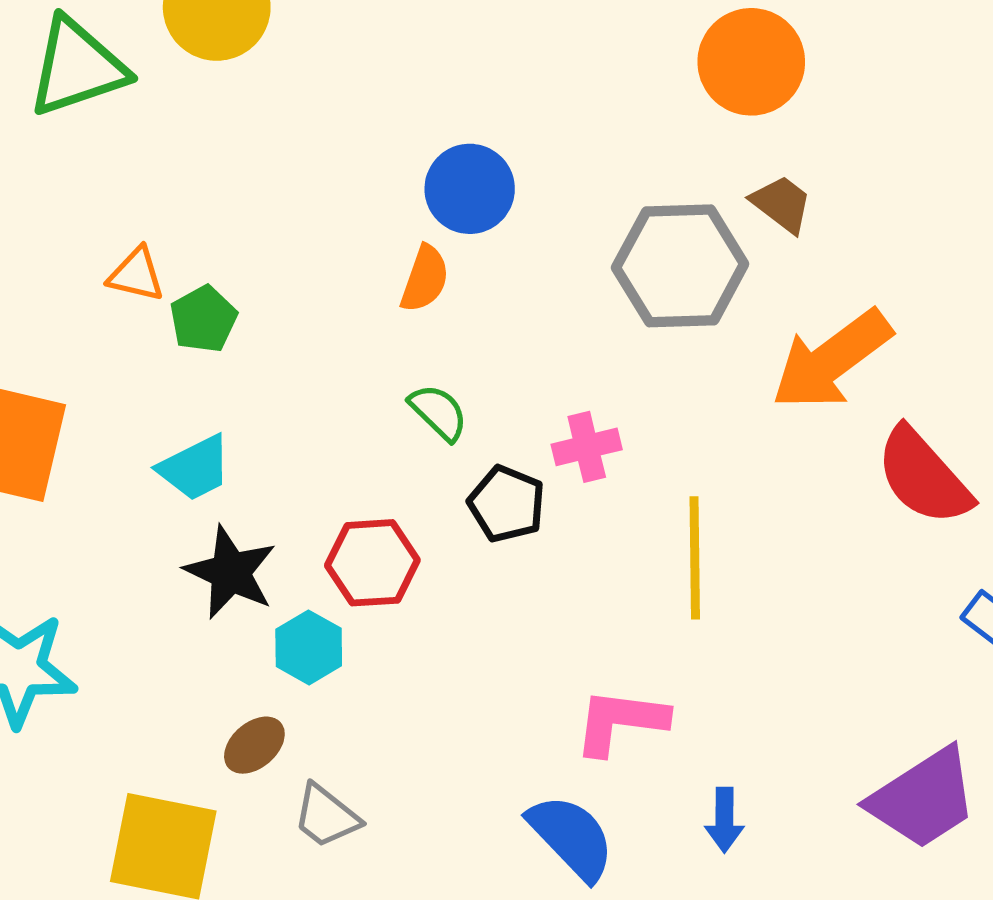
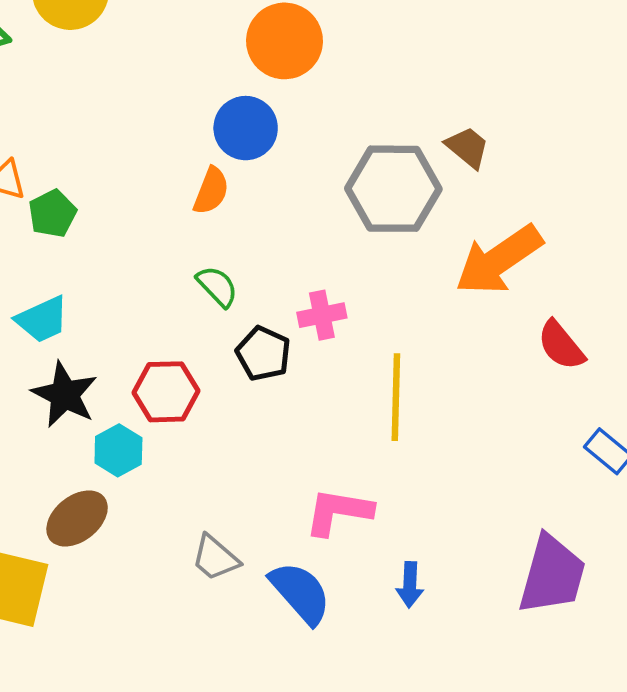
orange circle: (751, 62) -> (285, 41), moved
red semicircle: (923, 476) -> (561, 345), size x0.7
brown ellipse: (254, 745) -> (77, 518), size x1.4
purple trapezoid: (923, 798) -> (552, 575), turned -44
gray trapezoid: (326, 816) -> (215, 558), moved

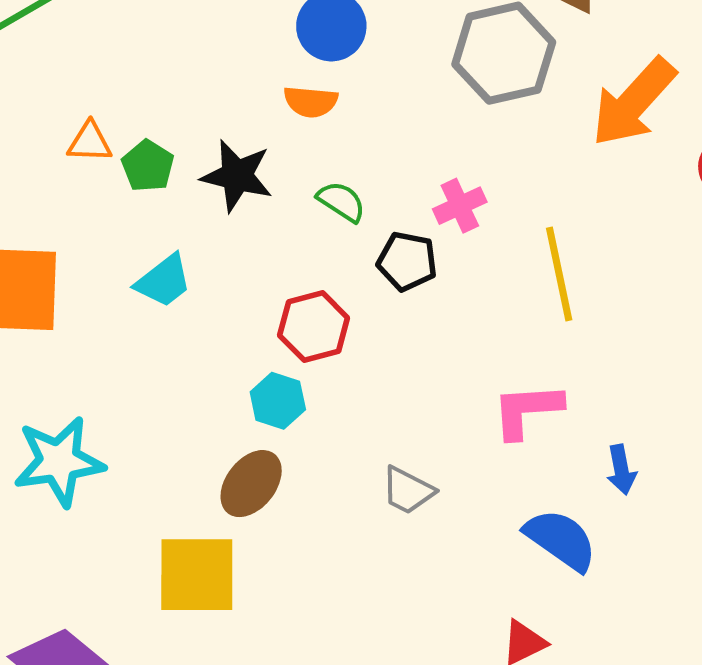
orange semicircle: (211, 191) -> (311, 102), turned 87
black star: (65, 395) -> (237, 176), moved
blue semicircle: (300, 593) -> (561, 540), moved

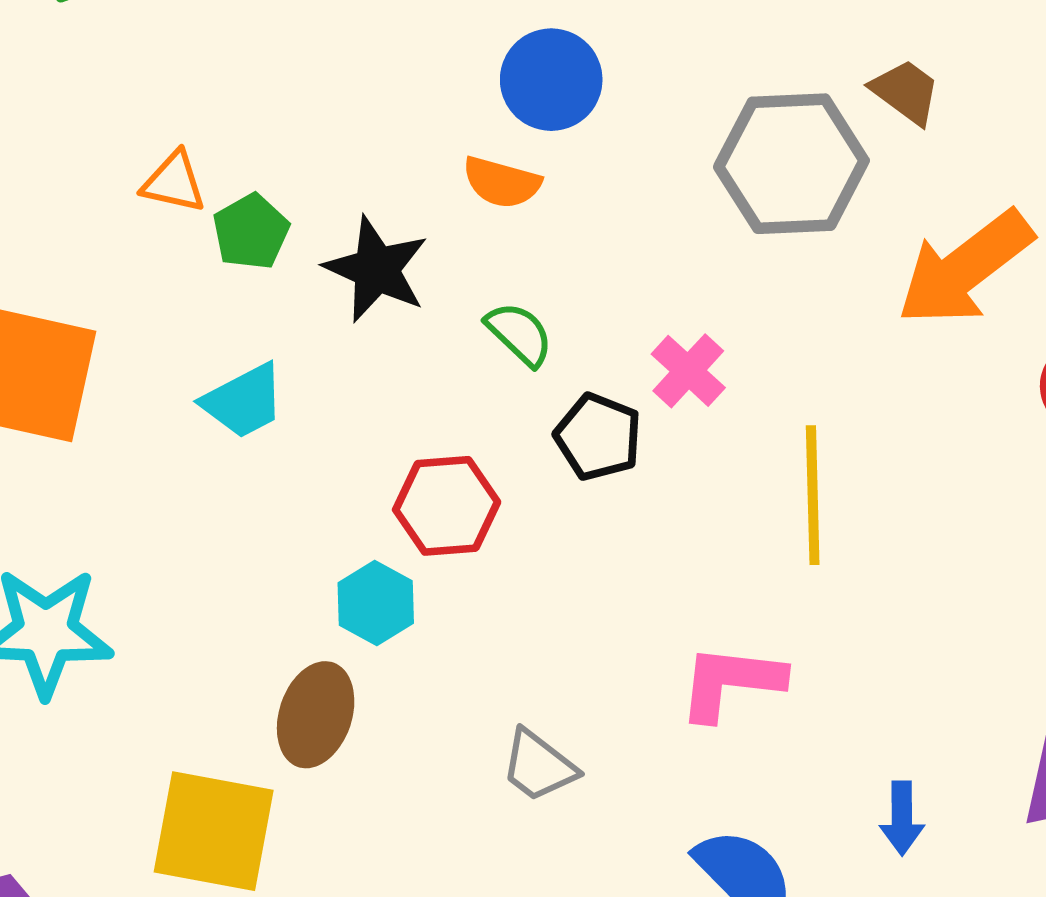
pink cross: (460, 206) -> (688, 371), turned -33
blue arrow: (621, 470) -> (902, 818), moved
brown ellipse: (251, 484) -> (316, 715), turned -30

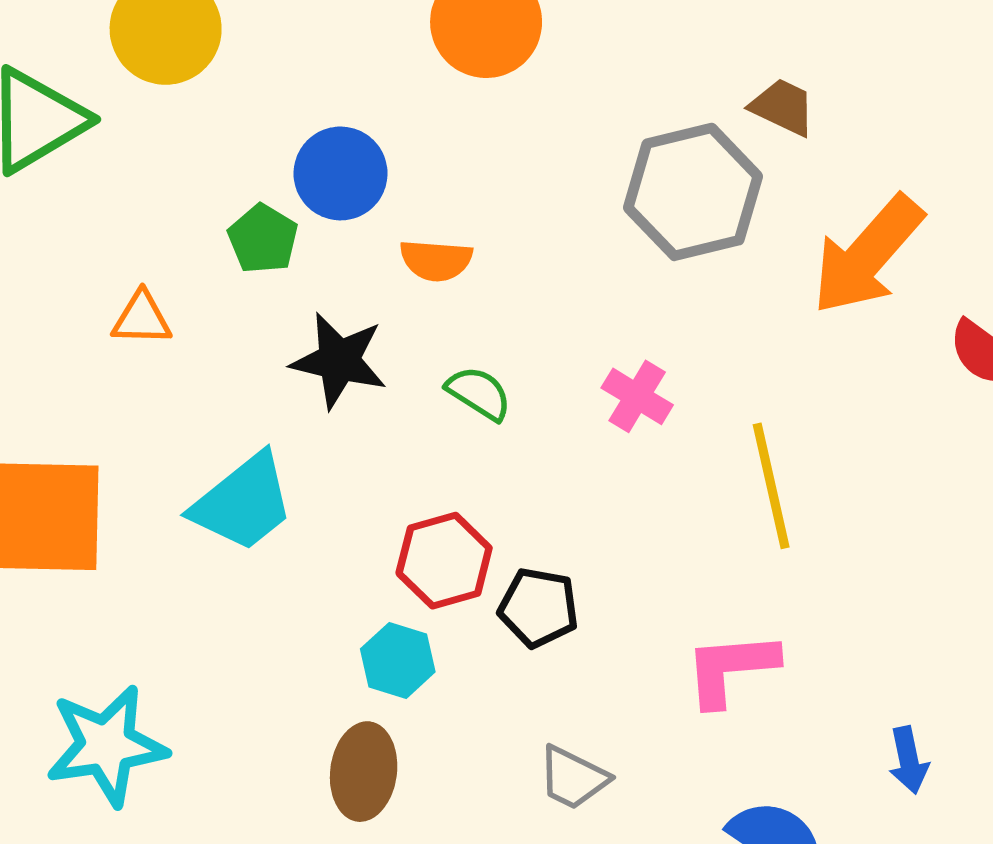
blue circle: (551, 80) -> (341, 173), moved
green pentagon: (251, 232) -> (263, 239), moved
cyan trapezoid: (244, 401) -> (243, 503), size x1.4
black pentagon: (598, 437) -> (539, 608), moved

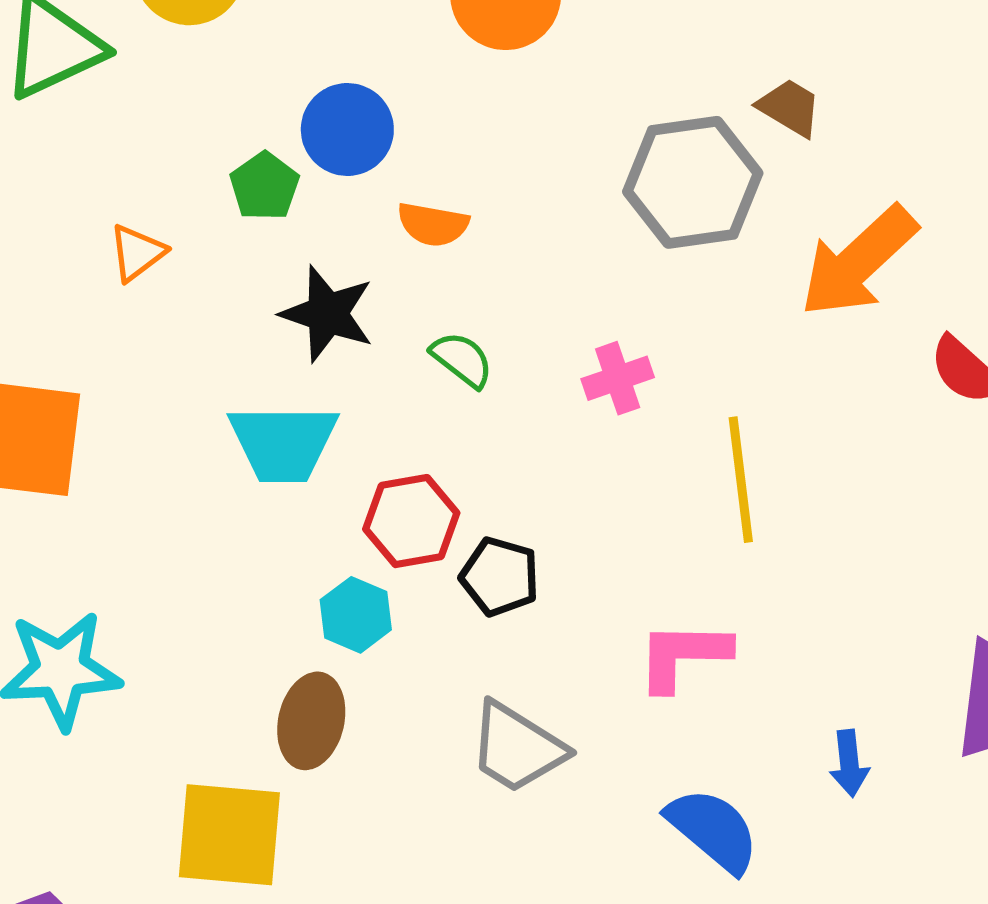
orange triangle: (142, 318) -> (137, 253), turned -44
pink cross: (637, 396) -> (618, 378), turned 34
cyan trapezoid: (243, 503) -> (283, 443), moved, turned 33
gray trapezoid: (573, 778) -> (517, 748), size x1.4

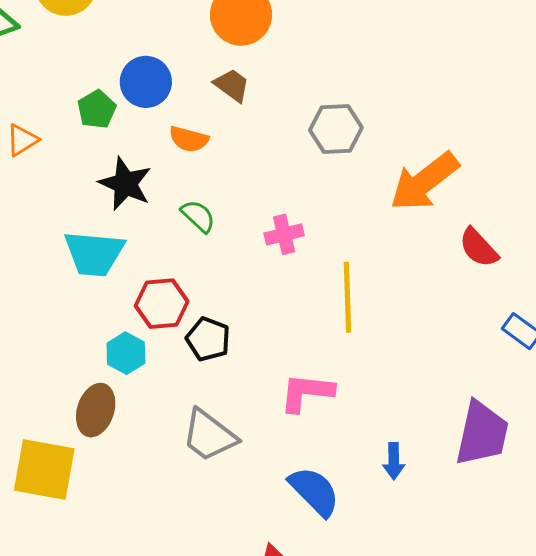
brown trapezoid: (790, 107) -> (232, 85), moved
gray hexagon: (693, 182) -> (336, 129), size x0.7

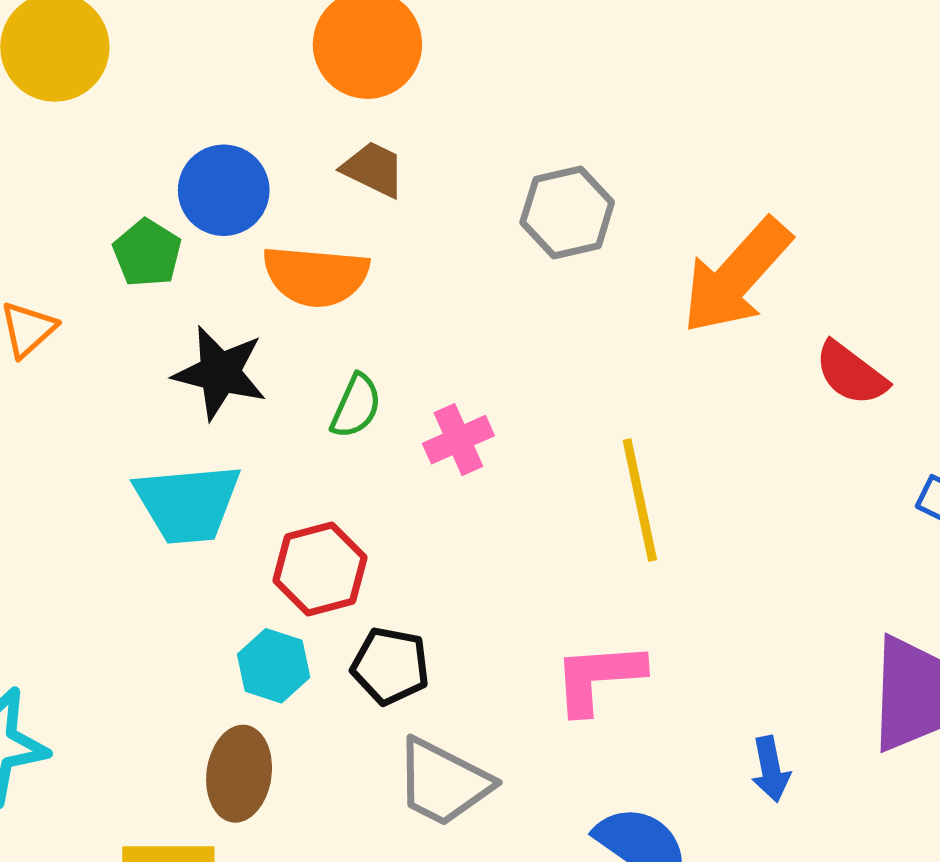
orange semicircle: (189, 139) -> (316, 276), size x1.5
green semicircle: (198, 216) -> (356, 406), turned 81
pink cross: (284, 234) -> (458, 440), moved
black pentagon: (208, 339) -> (390, 666), moved

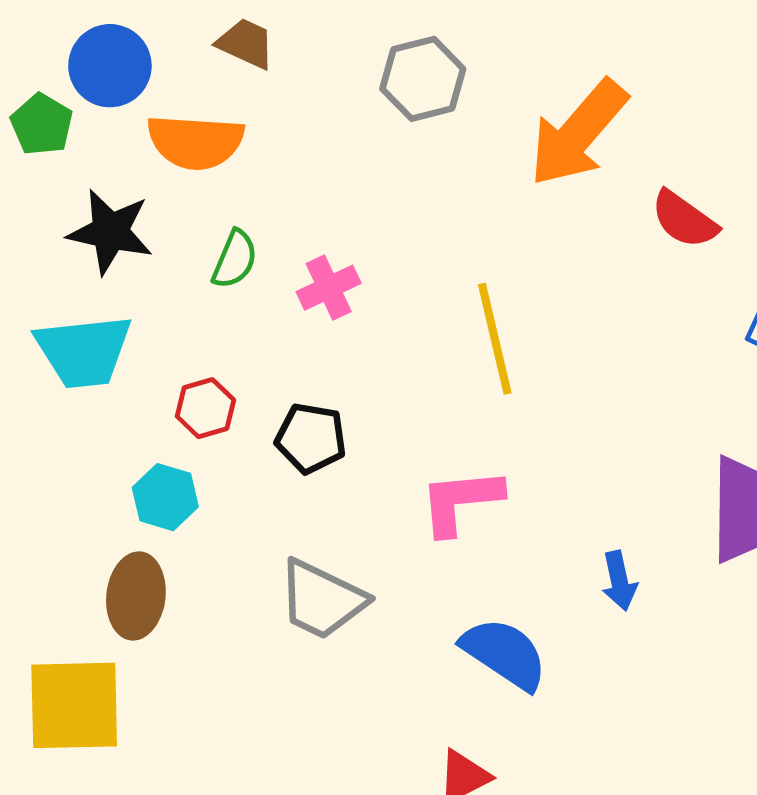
red hexagon: (320, 569) -> (205, 408), size x0.7
black pentagon: (390, 666) -> (311, 438), moved

